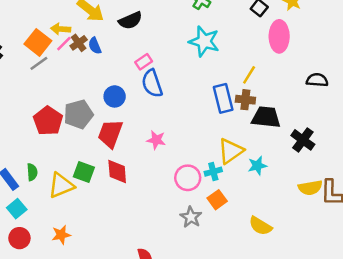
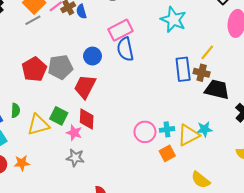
pink rectangle: (144, 62) -> (121, 30), size x1.6
pink star: (156, 140) -> (74, 133), moved
yellow triangle: (231, 151) -> (188, 135), moved
gray star: (191, 217) -> (75, 158), moved, turned -30
orange star: (61, 235) -> (22, 163), moved

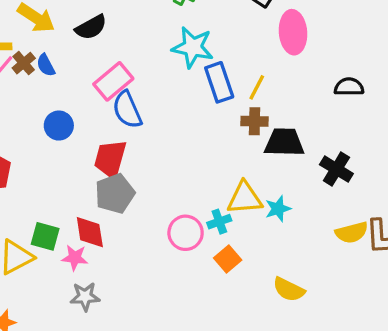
blue circle: (92, 56) -> (59, 126), moved
gray pentagon: (60, 67) -> (115, 194), moved
blue rectangle: (183, 69) -> (219, 82), moved
red trapezoid: (85, 87) -> (110, 159), moved
yellow triangle: (188, 135) -> (245, 198), moved, turned 35

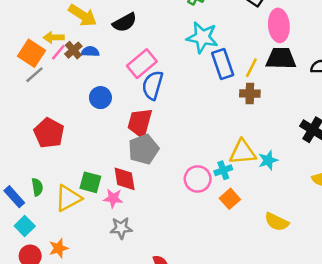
blue semicircle: (46, 65) -> (90, 52), turned 120
blue semicircle: (127, 110) -> (153, 85), turned 40
black trapezoid: (284, 142) -> (281, 58), moved

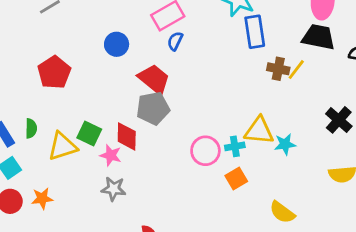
yellow line: (251, 68) -> (296, 70), moved
blue semicircle: (153, 85) -> (175, 41), size x0.6
red trapezoid: (140, 123) -> (154, 79), turned 104

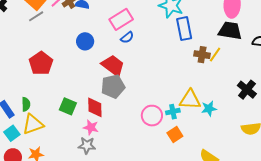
blue semicircle: (175, 41) -> (127, 37), turned -152
yellow triangle: (62, 146) -> (33, 124), moved
pink star: (111, 155) -> (91, 127), moved

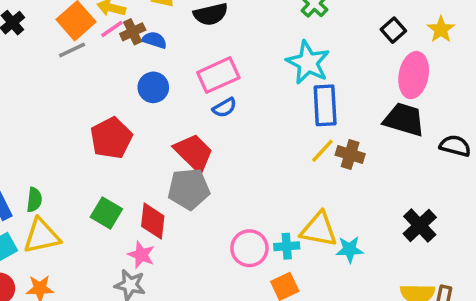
blue circle: (85, 41) -> (153, 87), moved
yellow line: (215, 55) -> (322, 151), moved
red pentagon: (41, 63) -> (111, 138), moved

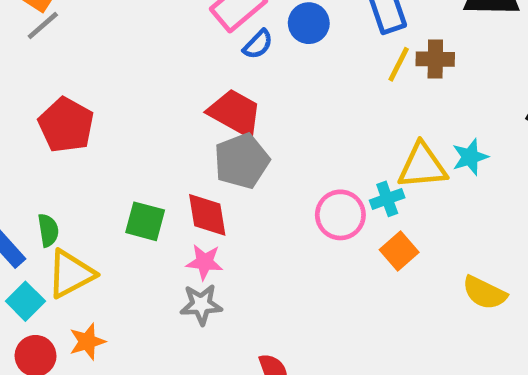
blue circle: (153, 87) -> (309, 23), moved
red pentagon: (111, 138) -> (66, 125), moved
cyan star: (350, 249) -> (470, 157), moved

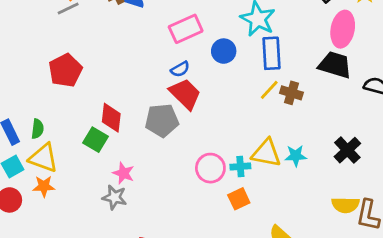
blue semicircle: (258, 44) -> (180, 69), moved
red trapezoid: (235, 113) -> (185, 94), moved
red diamond: (207, 215) -> (111, 118), moved
yellow triangle: (71, 274) -> (43, 158), turned 32
orange star: (87, 342) -> (44, 186), moved

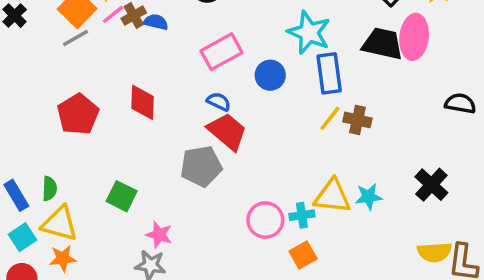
black trapezoid: (335, 65) -> (383, 44), moved
blue semicircle: (180, 69) -> (219, 102), turned -120
red diamond: (111, 118) -> (143, 102), moved

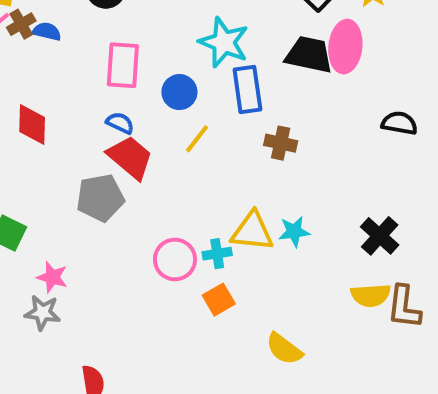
pink rectangle: (221, 52) -> (123, 65), turned -57
yellow line: (330, 118) -> (197, 139), moved
black cross: (431, 185) -> (380, 236), moved

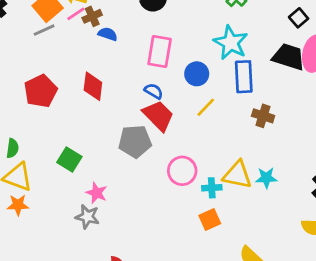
blue semicircle: (47, 31) -> (108, 34), moved
pink circle: (175, 259) -> (182, 171), moved

